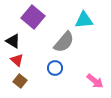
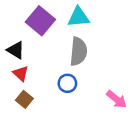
cyan triangle: (84, 20) -> (78, 17), moved
gray semicircle: (64, 42) -> (78, 51), turned -35

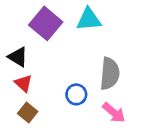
gray semicircle: (78, 51) -> (110, 74), moved
pink arrow: (117, 99) -> (114, 113), moved

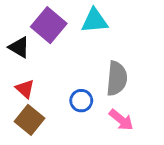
black triangle: (18, 57) -> (19, 47), moved
brown square: (28, 113) -> (29, 120), size x1.4

